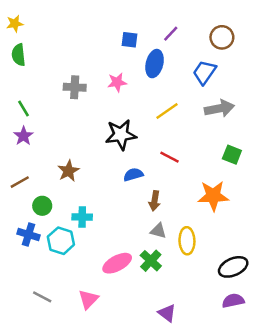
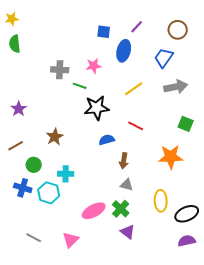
green line: (24, 108) -> (80, 86), moved, turned -40
yellow ellipse: (187, 241) -> (161, 201), moved
purple triangle: (167, 313) -> (128, 232), moved

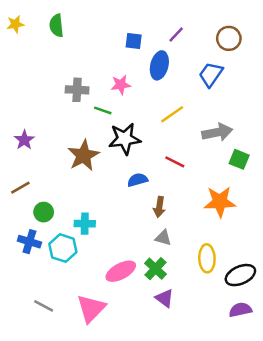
green semicircle: (15, 44) -> (56, 26), moved
gray arrow: (176, 87) -> (217, 132), moved
brown star: (55, 137) -> (83, 155), moved, size x1.4
pink triangle: (71, 240) -> (91, 309), size x1.4

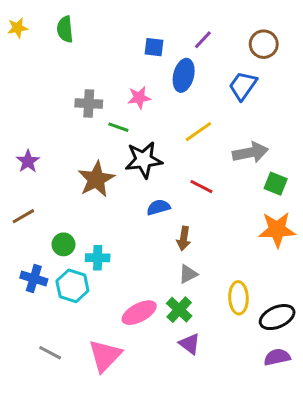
orange star: (220, 202) -> (277, 230), moved
green circle: (44, 212) -> (63, 244), moved
gray triangle: (163, 238) -> (188, 274), turned -42

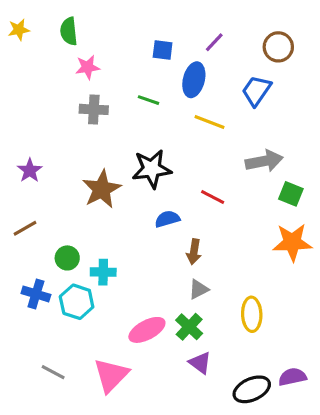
pink star: (139, 98) -> (88, 67), moved
green line: (118, 127) -> (149, 100), moved
yellow line: (198, 132) -> (210, 122), moved, turned 56
black ellipse: (277, 317) -> (252, 389), moved

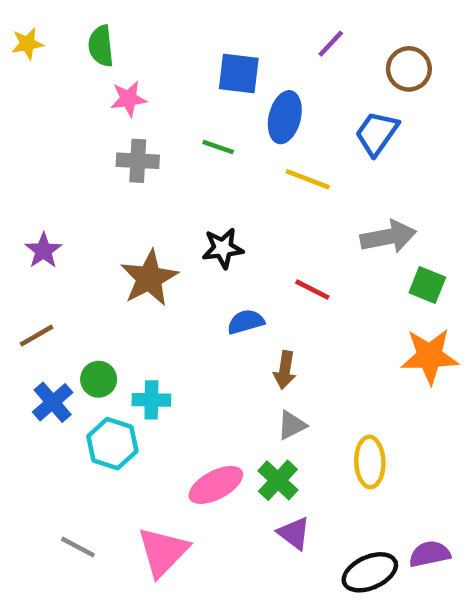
purple line: (214, 42) -> (331, 44), moved
blue square: (163, 50) -> (239, 73), size x1.4
black star: (152, 169) -> (223, 248), size x0.7
blue cross: (36, 294) -> (53, 402), moved, turned 32

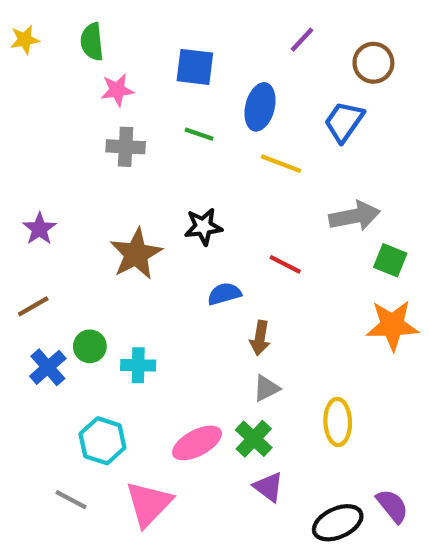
blue square: (239, 73) -> (195, 67), moved
cyan hexagon: (112, 444) -> (102, 441), moved
purple semicircle: (430, 554) -> (392, 506), turned 63

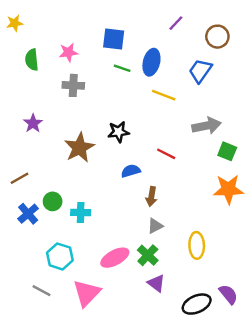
green semicircle: (92, 42) -> (32, 60), moved
green line: (199, 134) -> (122, 68), moved
purple star: (39, 229) -> (33, 123), moved

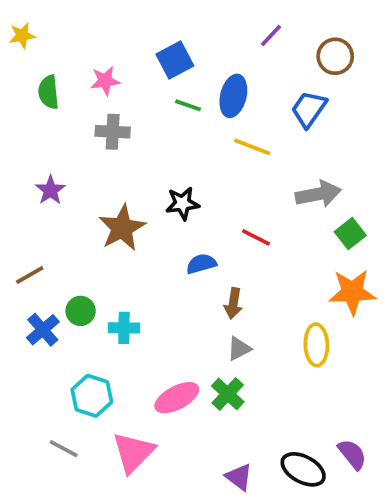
blue square: (114, 39) -> (175, 60), turned -35
green square: (227, 151) -> (350, 234), turned 30
yellow ellipse: (197, 245) -> (316, 345), moved
purple triangle: (156, 283) -> (239, 477), moved
black ellipse: (197, 304) -> (303, 469), turned 52

